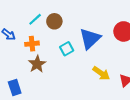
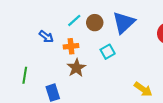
blue triangle: (90, 39) -> (124, 23), moved
yellow arrow: (101, 73) -> (143, 89), moved

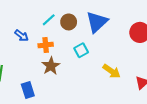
yellow arrow: (143, 89) -> (112, 71), moved

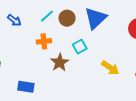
blue arrow: (22, 36) -> (14, 20), moved
brown star: (51, 66) -> (60, 62), moved
blue rectangle: (28, 90) -> (26, 87), turned -63

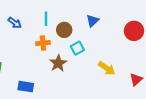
cyan line: (47, 16) -> (46, 19), turned -48
brown circle: (67, 18) -> (64, 30), moved
blue triangle: (96, 18) -> (93, 21), size x0.6

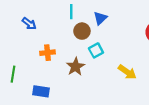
cyan line: (46, 19) -> (71, 12), moved
blue triangle: (93, 21) -> (100, 18), moved
orange cross: (43, 43) -> (48, 53), moved

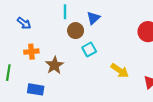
orange cross: (48, 53) -> (31, 52), moved
brown star: (76, 67) -> (55, 65), moved

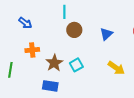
blue triangle: (93, 18) -> (106, 34), moved
cyan square: (89, 49) -> (76, 65), moved
blue rectangle: (36, 89) -> (50, 86), moved

